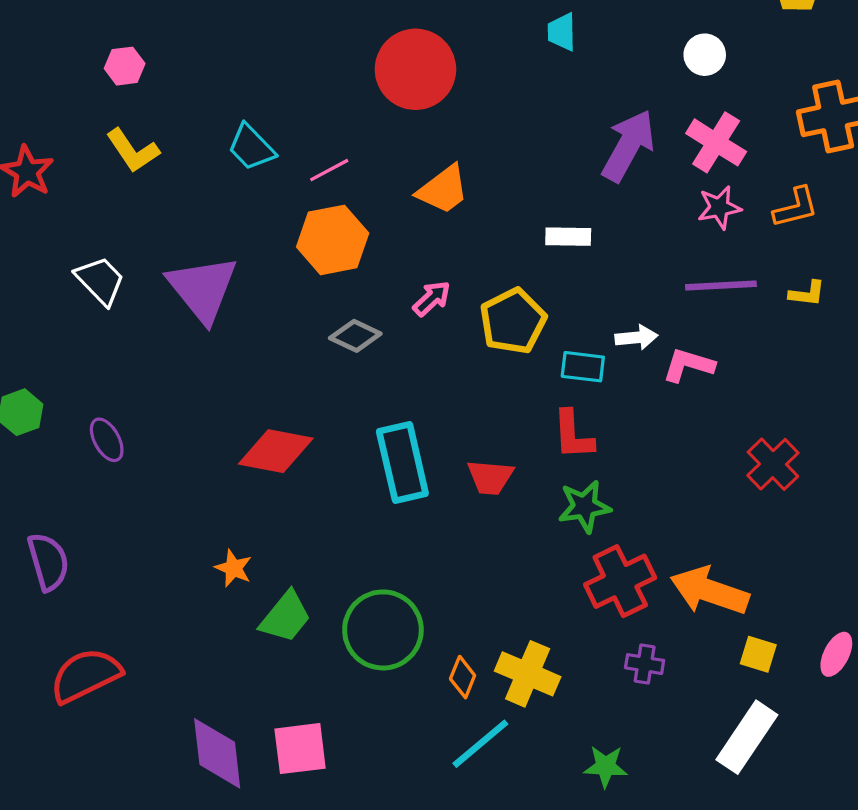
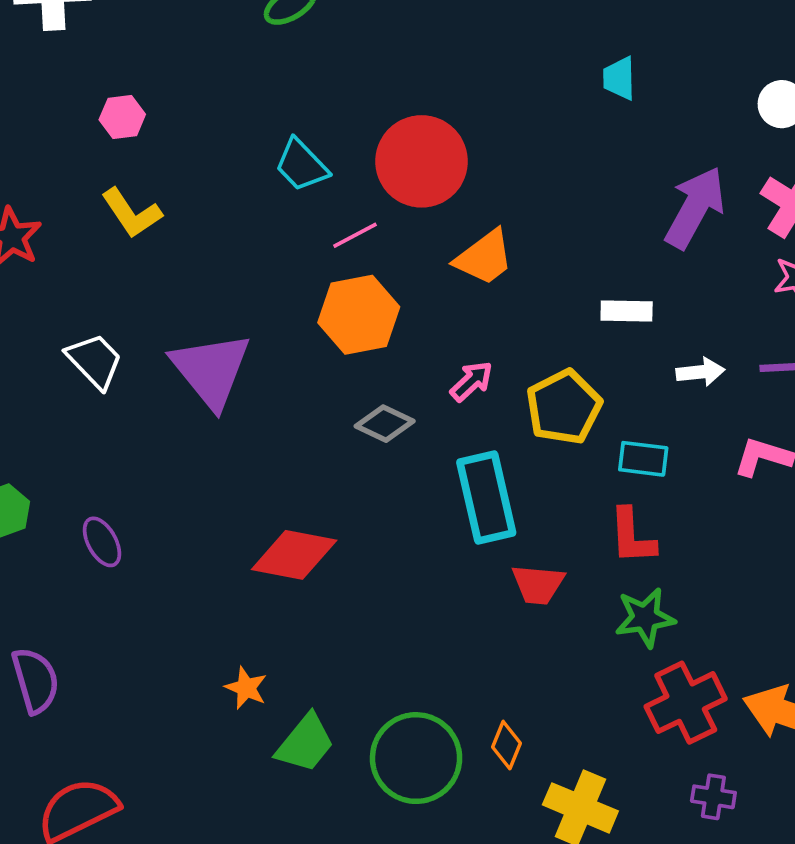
red circle: (415, 69) -> (422, 161), moved
cyan trapezoid: (251, 147) -> (301, 165), moved
white arrow: (636, 337) -> (700, 372), moved
cyan rectangle: (402, 463) -> (486, 498), moved
orange diamond: (463, 677) -> (507, 745), moved

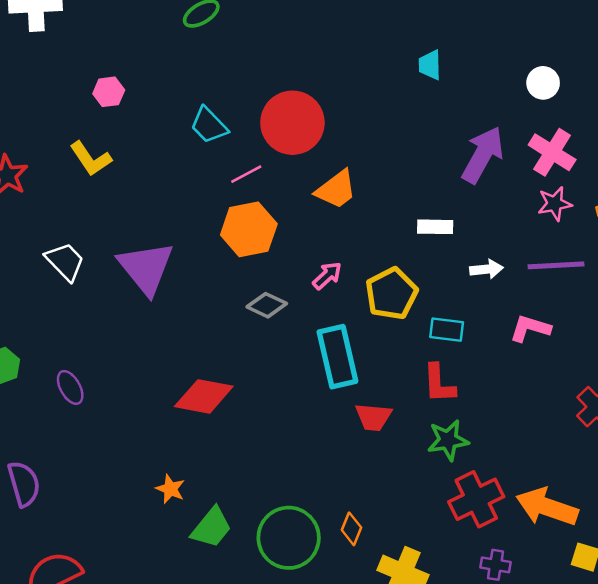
pink hexagon: (122, 117) -> (109, 92), moved

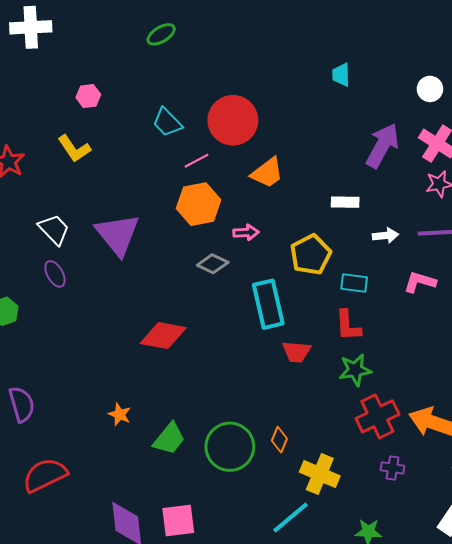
pink arrow: (327, 276) -> (246, 232), moved, turned 40
purple ellipse: (70, 387) -> (55, 274), moved
orange star: (170, 489) -> (120, 414), moved

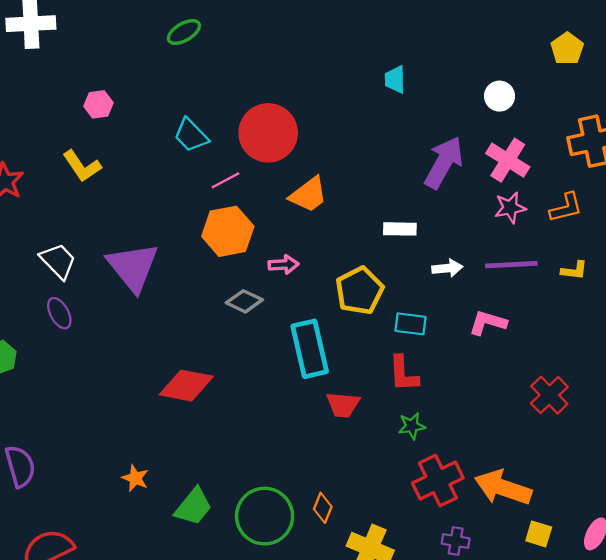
green star: (355, 370) -> (412, 426), size x0.7

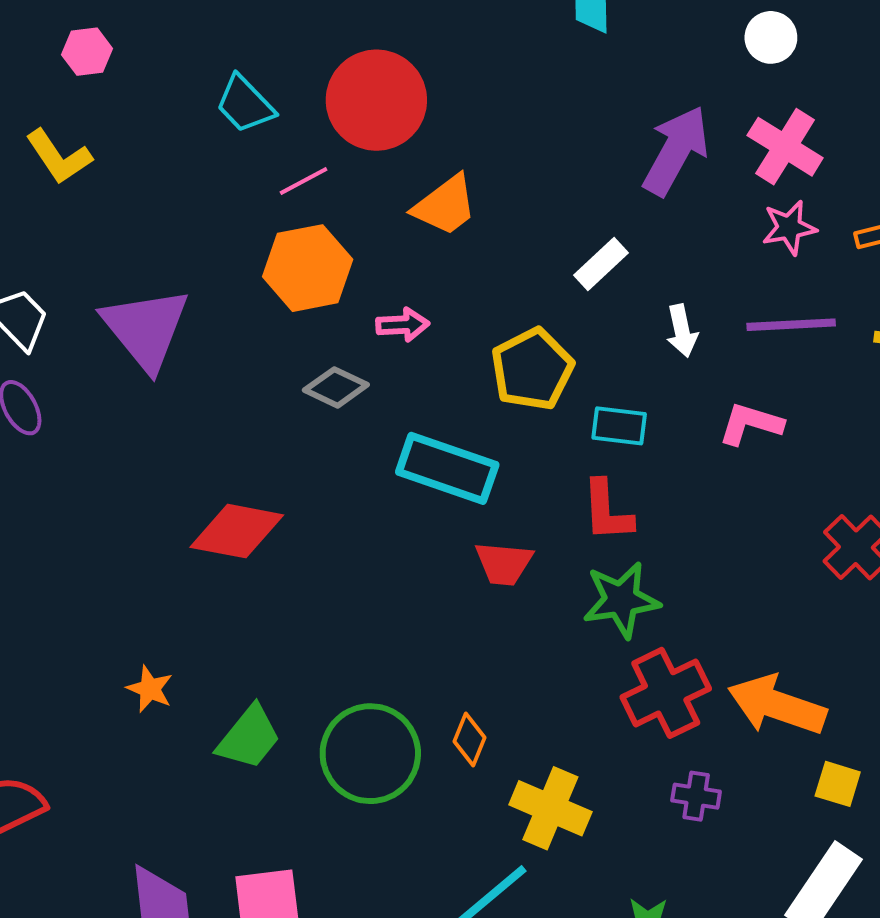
white rectangle: (400, 229) -> (601, 264), turned -44
white arrow: (447, 268) -> (682, 331), turned 84
cyan rectangle: (310, 349) -> (447, 468), turned -58
green star: (412, 426) -> (621, 600), size x1.6

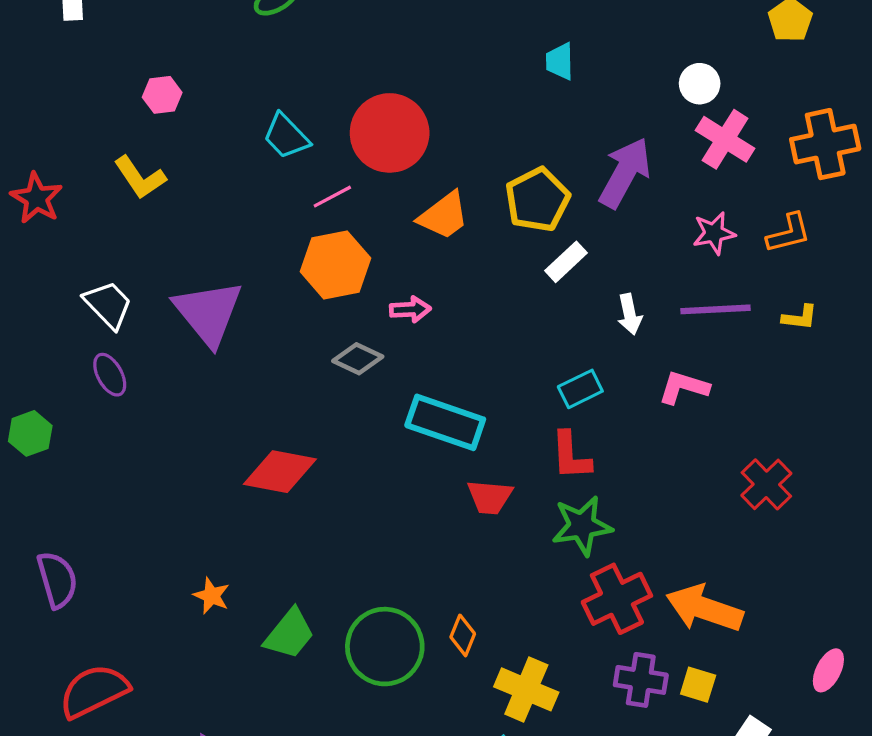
pink cross: (785, 147) -> (725, 139), moved
yellow pentagon: (532, 369) -> (537, 200), moved
cyan rectangle: (619, 426) -> (580, 389), turned -33
yellow square: (838, 784) -> (698, 685), moved
purple cross: (696, 796) -> (641, 680), size x1.4

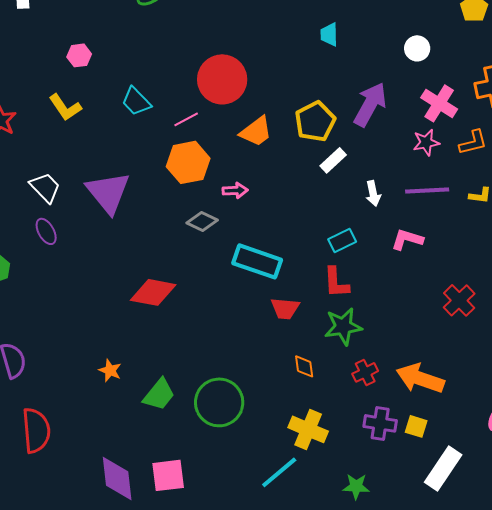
cyan trapezoid: (286, 136) -> (136, 101), moved
pink cross: (725, 139) -> (439, 103), moved
red cross: (617, 599) -> (365, 372), size x0.6
orange diamond: (463, 635) -> (304, 366), moved, turned -30
red semicircle: (94, 691) -> (36, 430), turned 111

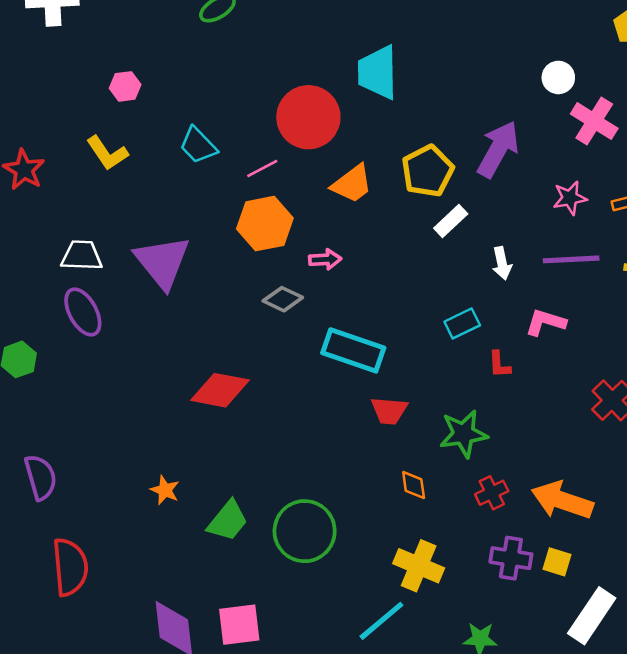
cyan trapezoid: (329, 34) -> (378, 72), moved, size x1.8
pink cross: (439, 103) -> (594, 121), moved
white trapezoid: (45, 187) -> (82, 256), turned -44
purple ellipse: (46, 231) -> (83, 312), size x1.4
red L-shape: (336, 282) -> (499, 365), moved, size x0.7

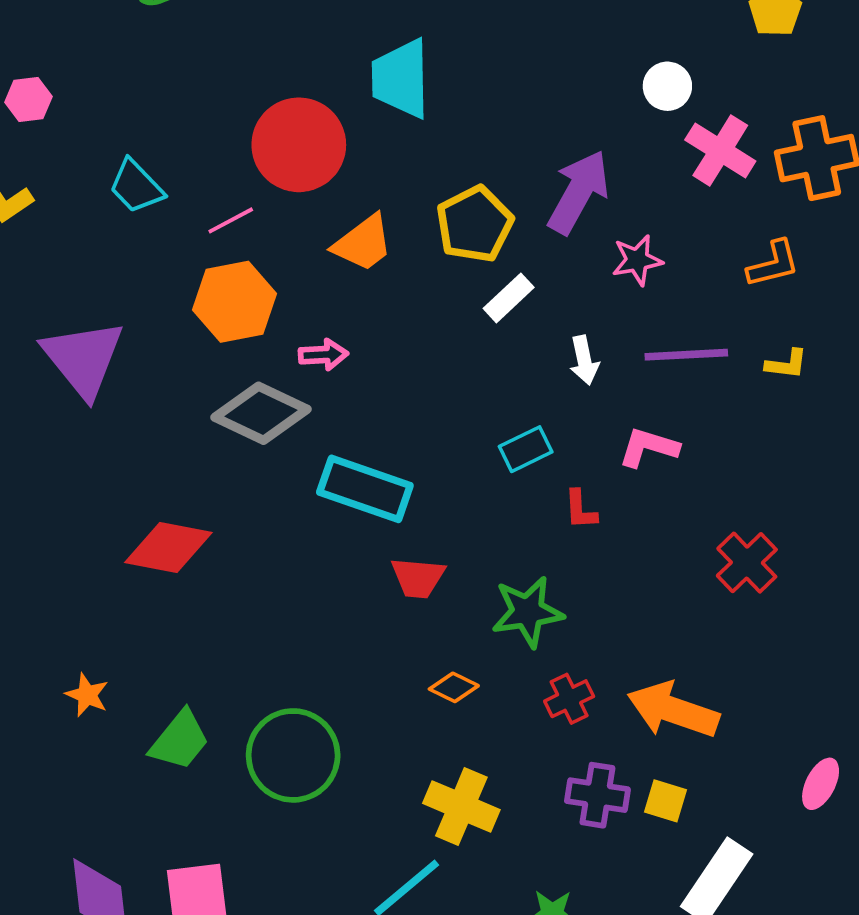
pink star: (570, 198) -> (637, 260), moved
gray diamond: (283, 299) -> (261, 413), size x1.6
orange diamond: (414, 485) -> (454, 687), turned -56

